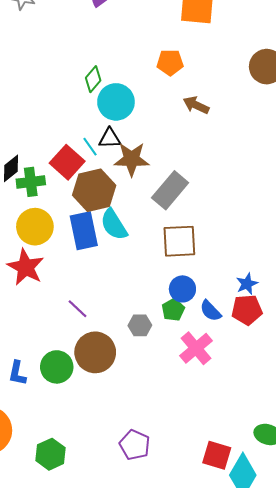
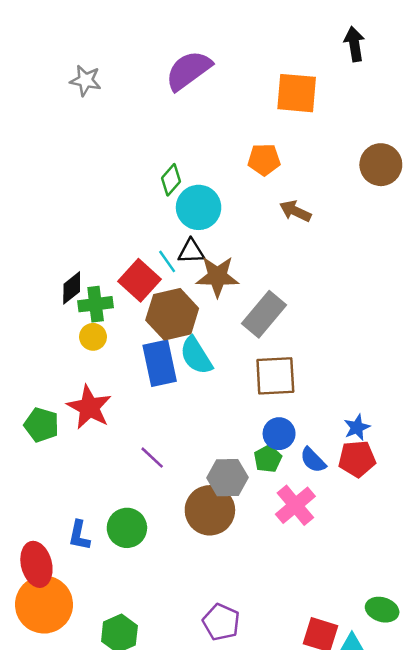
yellow circle: (35, 227) -> (93, 337), moved, size x0.6
gray hexagon: (140, 325) -> (227, 478), size x1.4
brown circle: (95, 352) -> (210, 510), moved

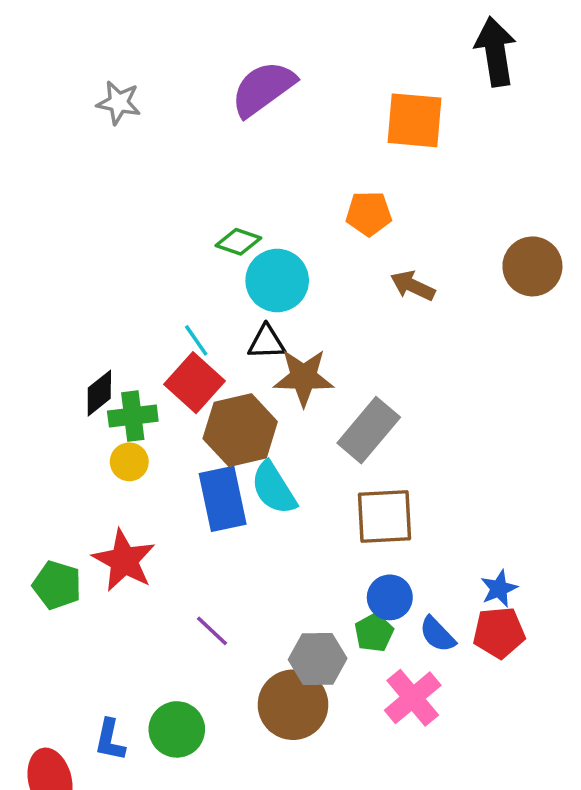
black arrow: (354, 44) -> (495, 52), size x1.4
brown circle: (381, 165) -> (532, 266), moved
green diamond: (171, 180) -> (238, 242), turned 68
cyan line: (167, 261) -> (196, 340), moved

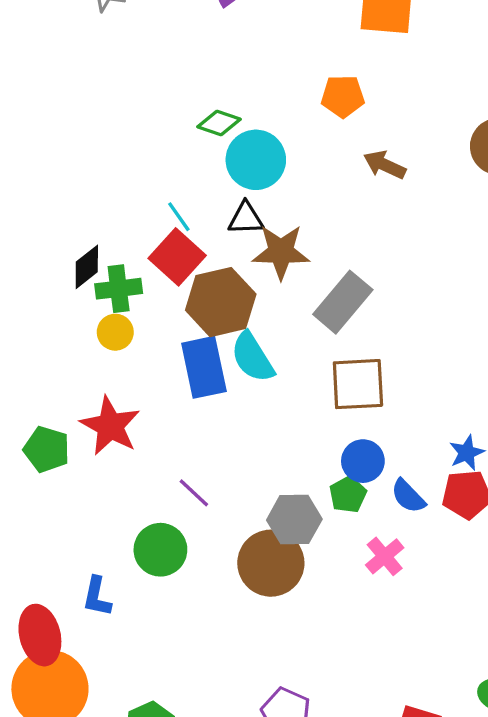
pink cross: (413, 698) -> (385, 556), size x0.7
green circle: (177, 729) -> (160, 550), moved

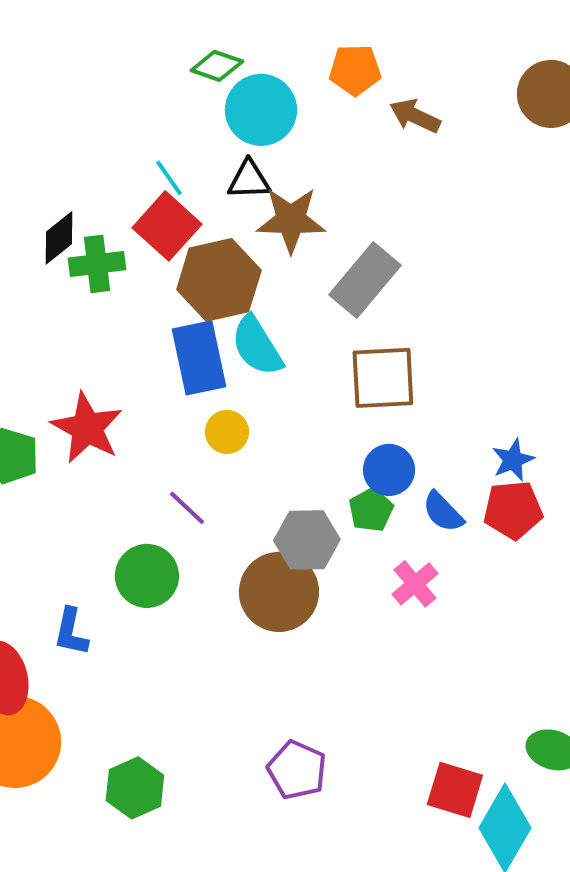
orange pentagon: (343, 96) -> (355, 70), moved
yellow circle: (115, 332) -> (227, 432), moved

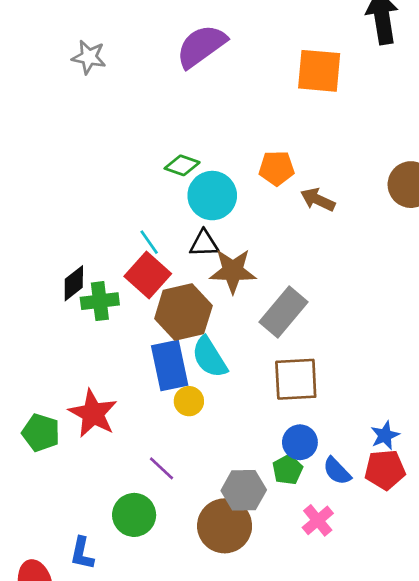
yellow circle: (227, 432) -> (189, 401), moved

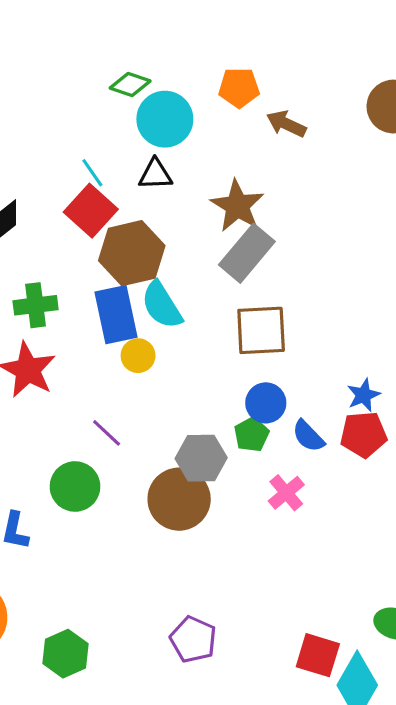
brown star: (233, 271) -> (237, 206), moved, turned 30
green cross: (100, 301) -> (36, 305), moved

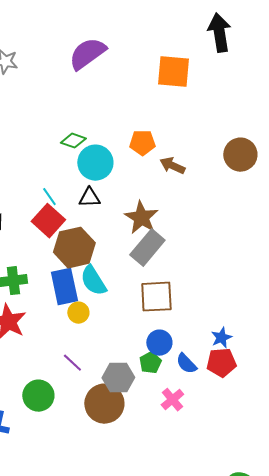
purple line: (107, 433) -> (72, 363), moved

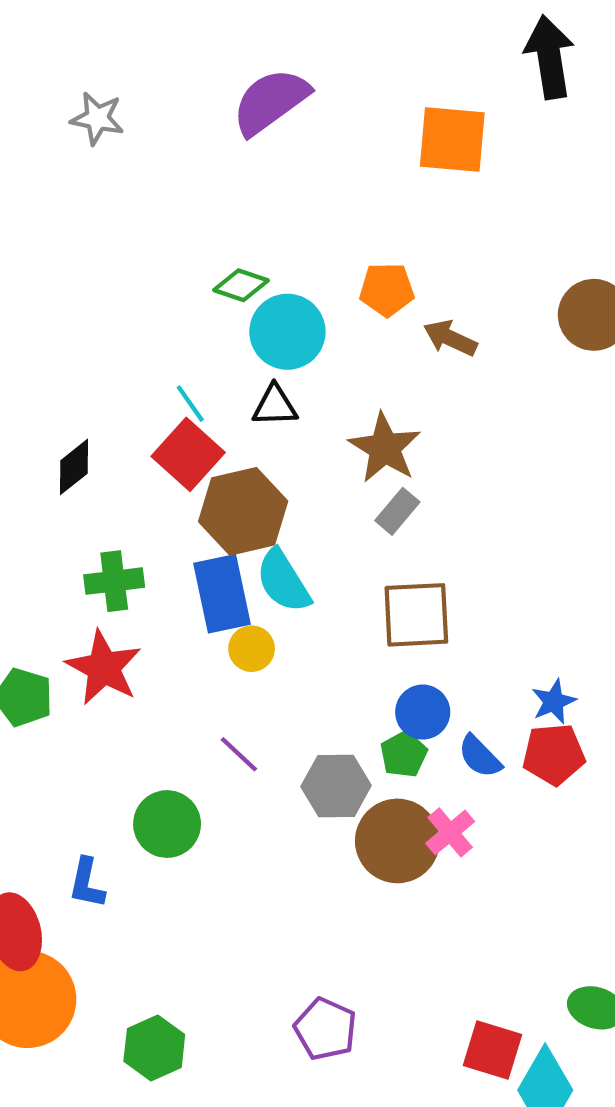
gray rectangle: (147, 248) -> (397, 511), size x0.6
brown circle: (104, 404) -> (397, 841), moved

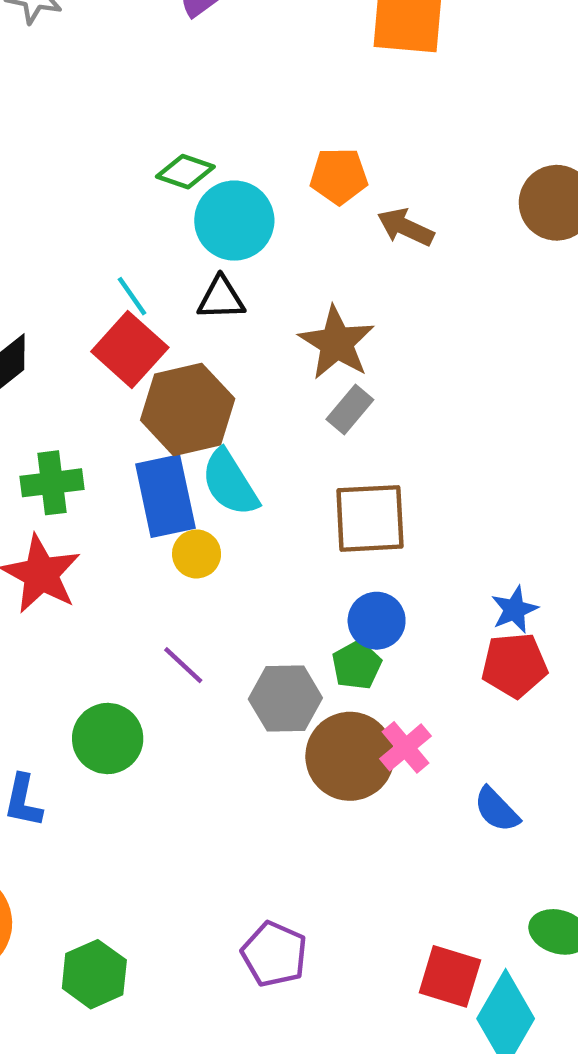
blue semicircle: (480, 756) -> (497, 810), moved

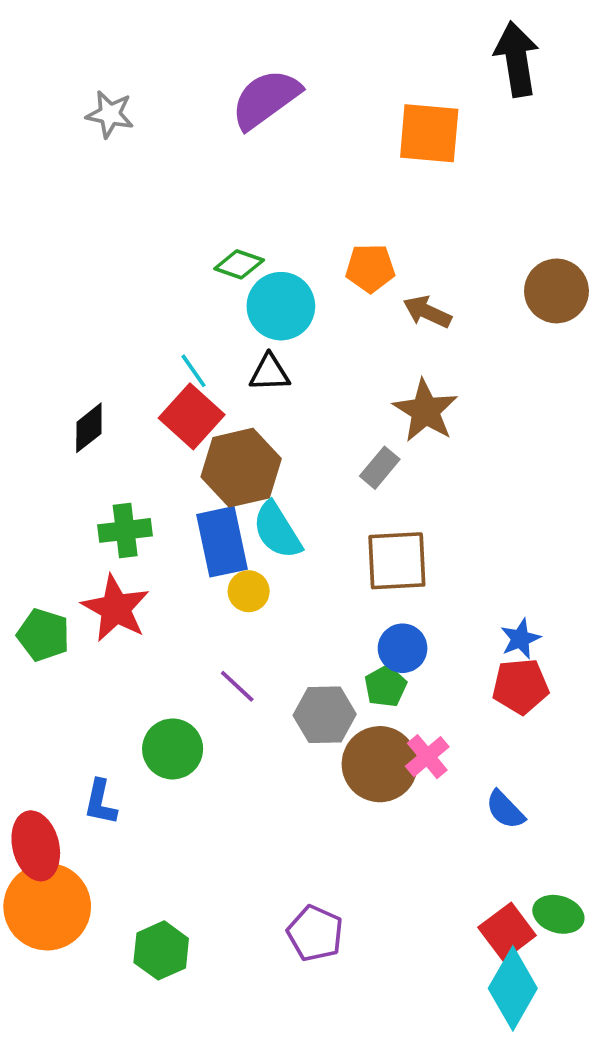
brown star: (337, 343) -> (425, 411), moved
red square: (450, 976) -> (507, 931), moved, turned 36

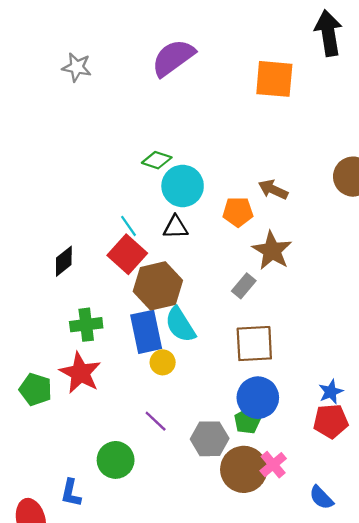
orange pentagon: (370, 268) -> (238, 212), moved
blue circle: (403, 648) -> (258, 398), size x1.4

